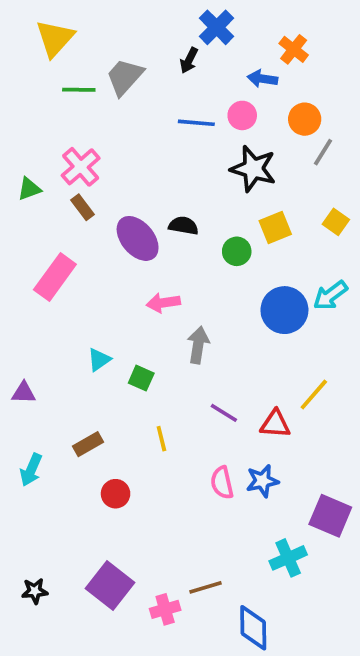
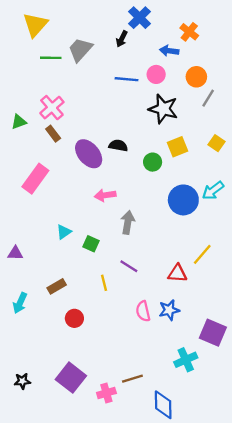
purple line: (224, 413) -> (129, 266), moved

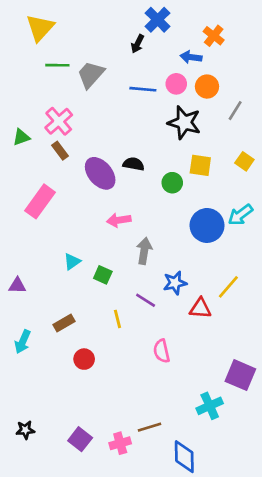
gray trapezoid: (80, 50) -> (91, 74), moved
orange circle: (196, 77) -> (207, 87), moved
yellow square: (177, 147) -> (200, 165), turned 30
blue star: (169, 310) -> (175, 283), moved
purple square: (71, 378) -> (80, 439), moved, size x0.7

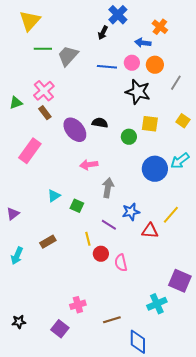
purple triangle: (17, 286) -> (13, 214), turned -40
red circle: (84, 359) -> (101, 254), moved
pink cross: (120, 443) -> (78, 305), moved

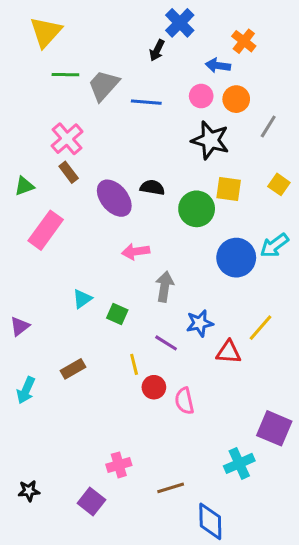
blue line: (107, 67) -> (146, 102), moved
green triangle: (16, 103) -> (24, 186), moved
green circle: (129, 137) -> (197, 209), size x1.5

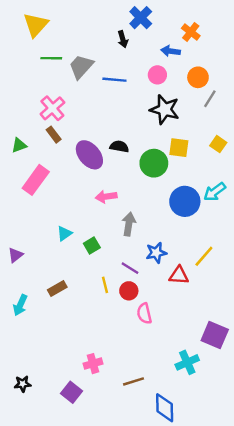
black arrow: (157, 50) -> (123, 39), turned -42
orange circle: (236, 99) -> (198, 77), moved
green square: (117, 314) -> (92, 245), turned 35
red circle: (154, 387) -> (129, 291), moved

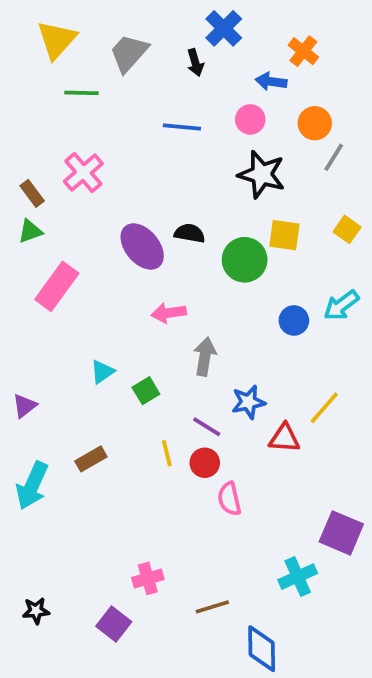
gray trapezoid: (81, 67) -> (129, 53), moved
brown rectangle: (54, 135) -> (32, 193), moved
blue circle: (185, 201) -> (294, 320), size x0.6
cyan arrow: (20, 305) -> (32, 486), size x1.4

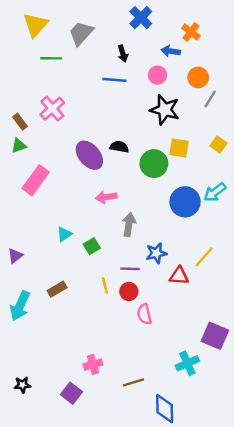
black arrow: (195, 63) -> (123, 54), moved
blue circle: (294, 320) -> (185, 202), size x1.6
purple line: (207, 427) -> (130, 269), turned -30

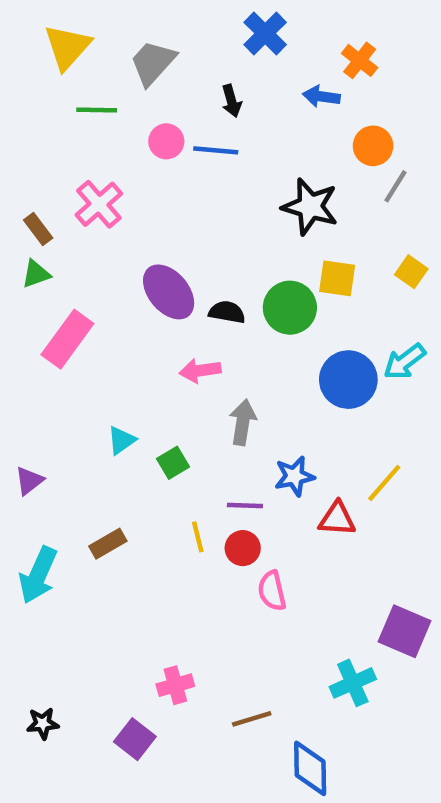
pink circle: (158, 75) -> (166, 141), moved
black semicircle: (119, 147) -> (227, 312), moved

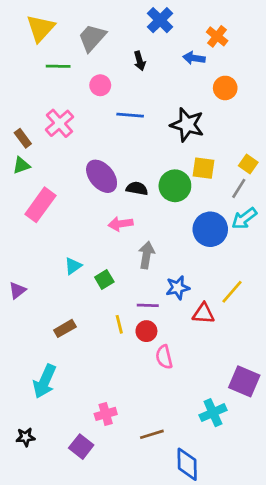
blue line: (216, 150) -> (130, 115), moved
gray line: (396, 186) -> (239, 188), moved
cyan arrow: (38, 575) -> (45, 381), moved

